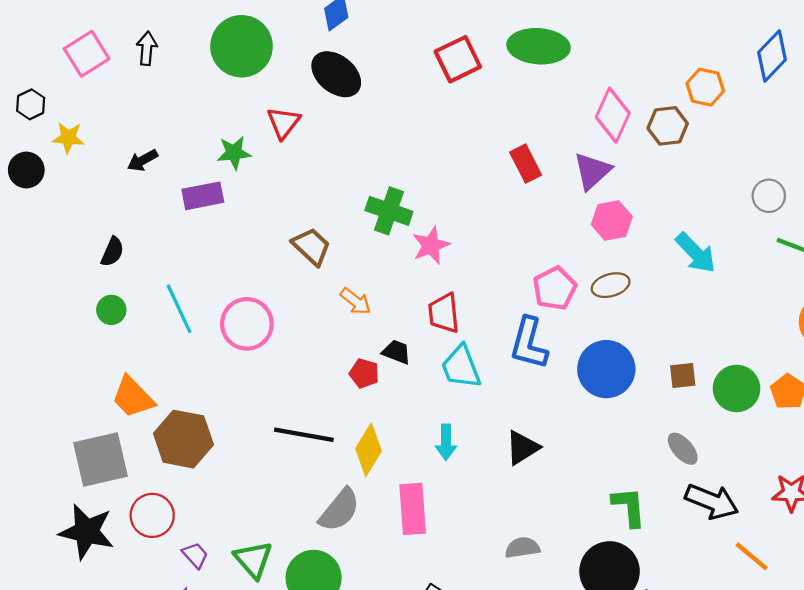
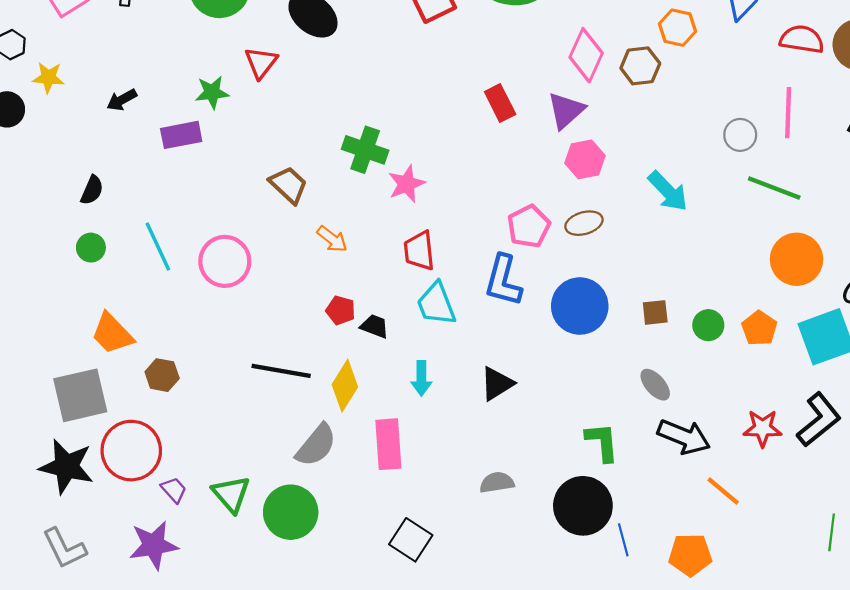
black trapezoid: (396, 352) -> (375, 326), moved
green circle: (737, 388) -> (708, 325), size x0.7
brown hexagon: (183, 439) -> (162, 375), size x0.6
red circle: (152, 515) -> (131, 451), size x1.4

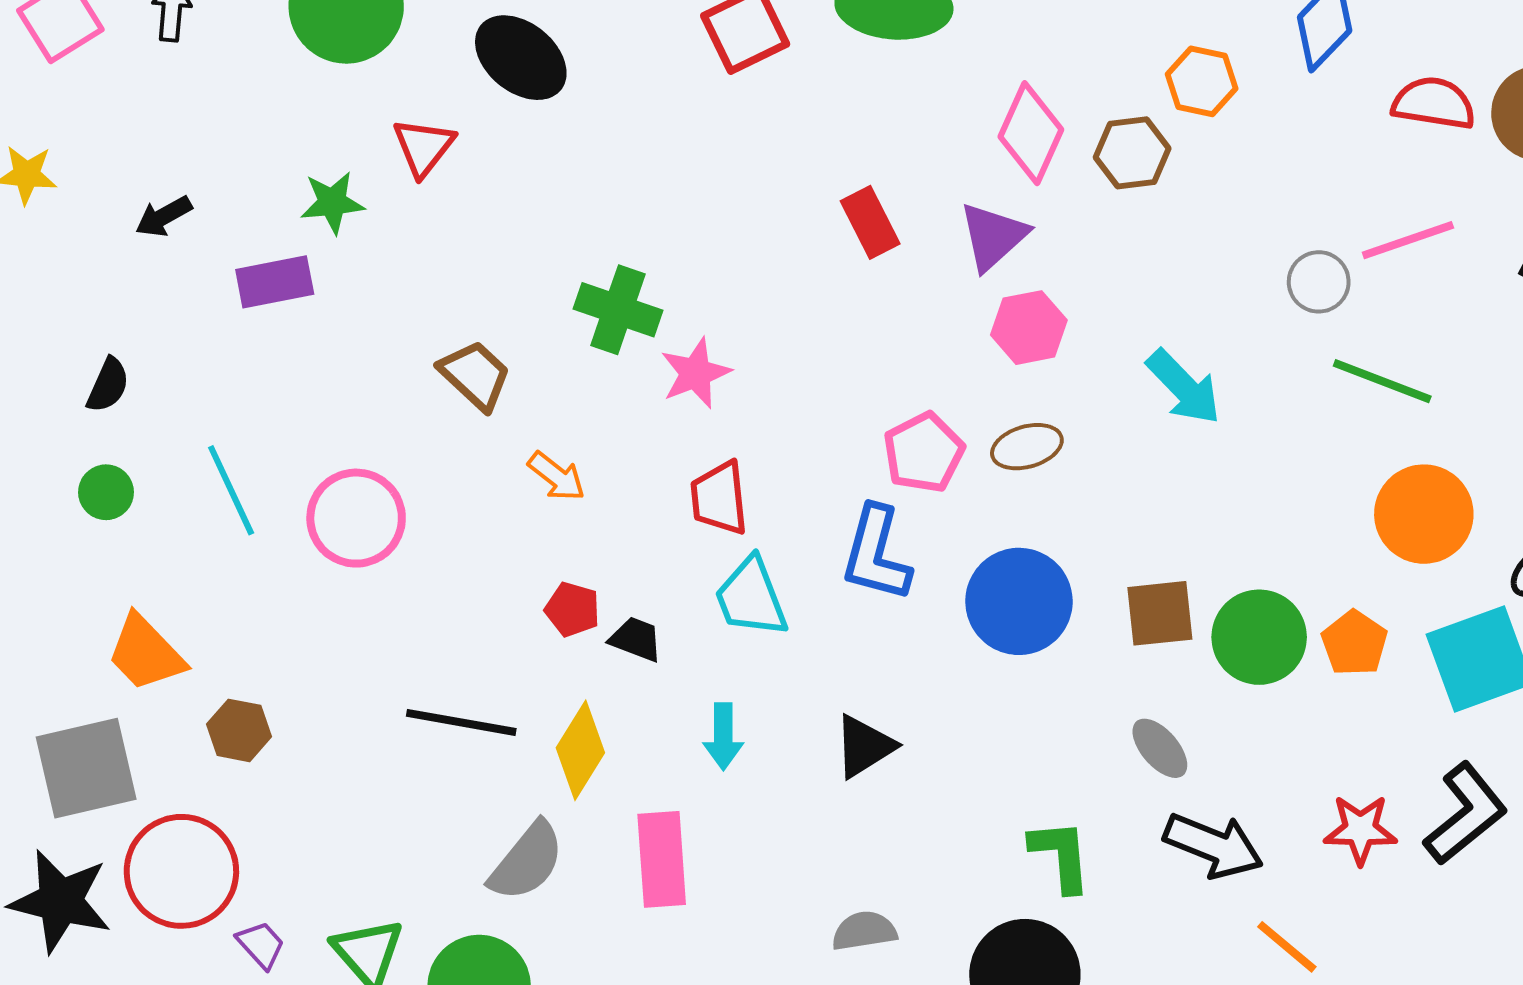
pink line: (788, 113) -> (1408, 240), turned 69
brown square: (655, 312) -> (1160, 613), size x1.4
green circle: (708, 325) -> (1259, 637), size x1.6

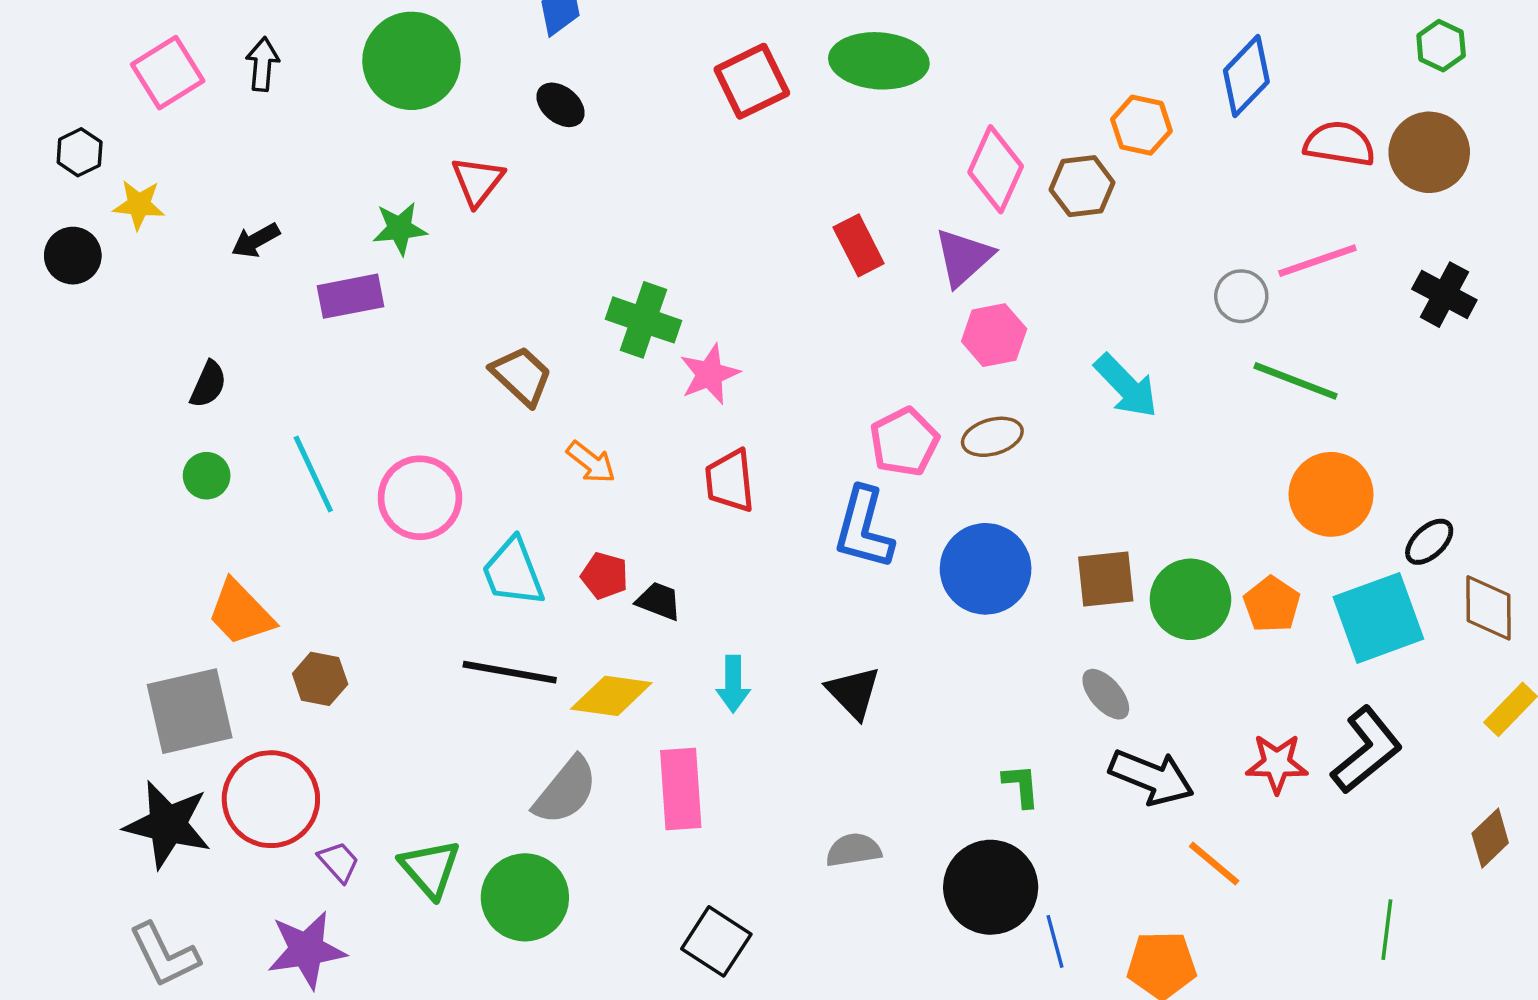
black ellipse: (521, 58) -> (561, 105), size x0.6
cyan trapezoid: (751, 597) -> (513, 572), moved
black triangle: (864, 746) -> (853, 692), turned -42
yellow diamond: (580, 750) -> (611, 696), turned 66
green L-shape: (1061, 855) -> (1021, 786), size x0.7

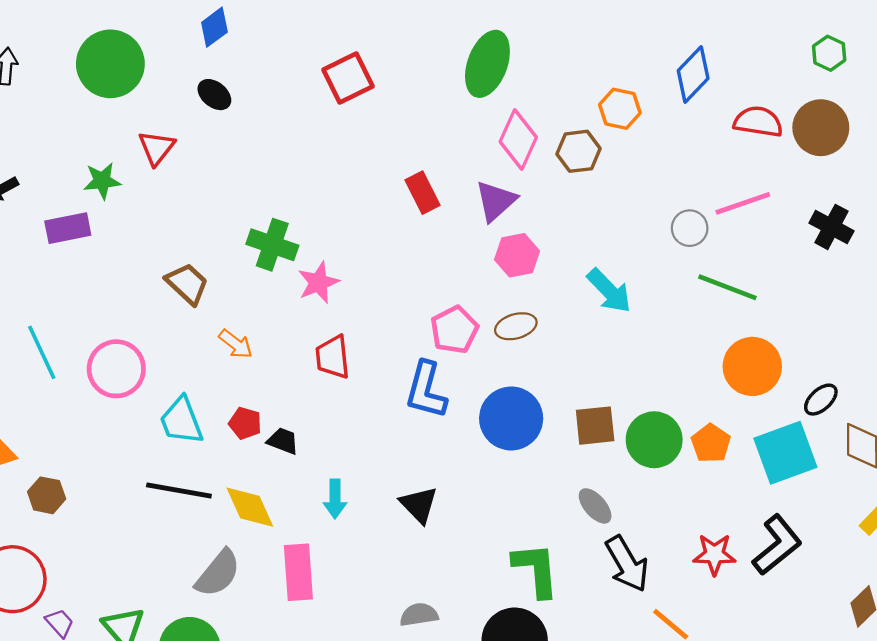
green ellipse: (879, 61) -> (487, 64), moved, turned -74
yellow diamond: (611, 696) -> (250, 507), turned 58
black arrow: (1152, 777) -> (627, 564), turned 38
green L-shape: (1021, 786) -> (536, 570), size x1.8

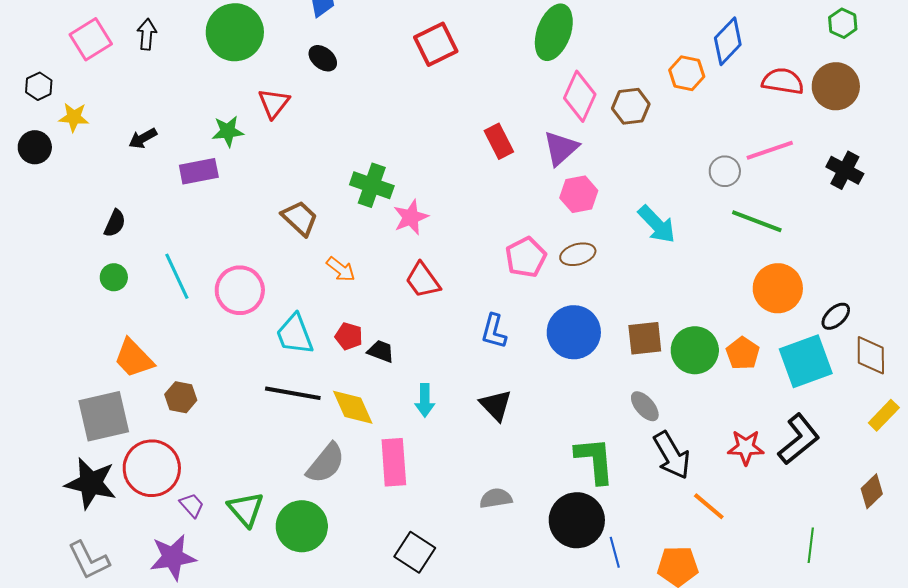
orange hexagon: (620, 109) -> (687, 73), moved
red trapezoid: (333, 357) -> (423, 280), turned -30
blue L-shape: (426, 390) -> (494, 331), moved, size x0.7

